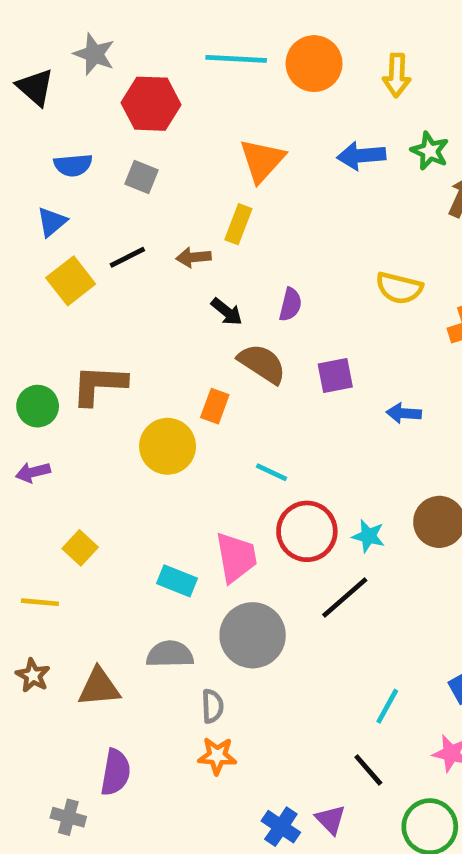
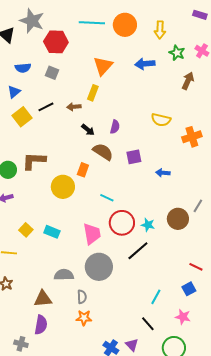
gray star: (94, 54) -> (32, 21), size x1.4
green star: (430, 151) -> (177, 53), moved
cyan rectangle: (177, 581) -> (52, 232), moved
brown triangle: (99, 687) -> (43, 299), moved

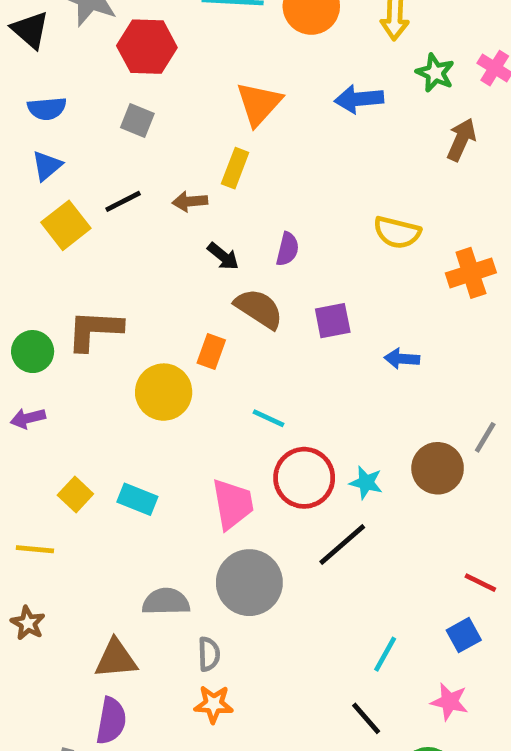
blue semicircle: (23, 68) -> (47, 109), moved

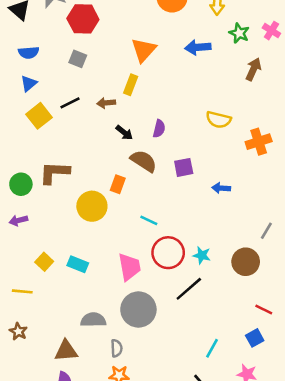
brown circle: (438, 468) -> (246, 262), moved

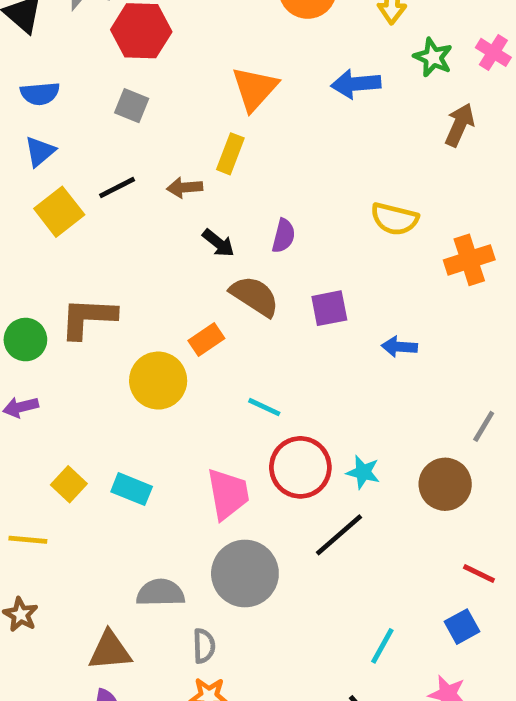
orange rectangle: (118, 184) -> (206, 340), turned 36

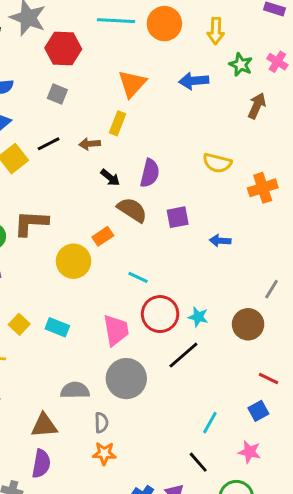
purple semicircle: (284, 236) -> (150, 173), size x1.4

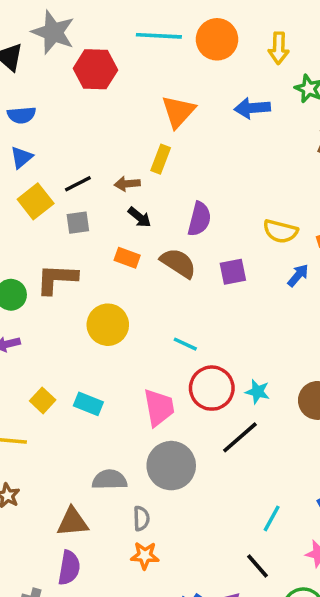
gray square: (57, 94) -> (78, 223), moved, turned -30
yellow semicircle: (217, 163) -> (280, 231), moved
black arrow: (110, 178) -> (140, 217), moved
orange rectangle: (103, 236) -> (127, 258), moved, turned 54
blue arrow: (220, 241) -> (298, 275), moved, turned 126

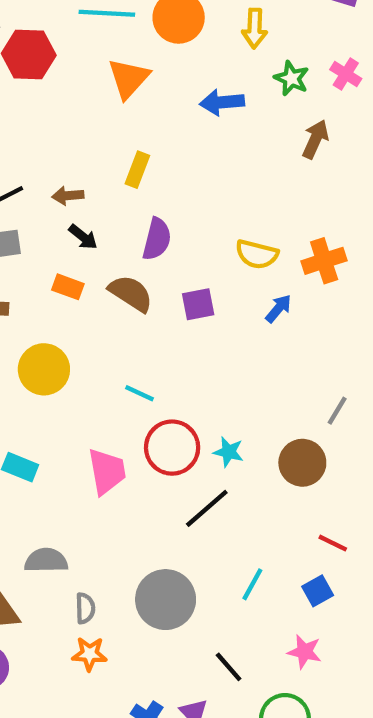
orange triangle: (178, 112) -> (129, 78), moved
yellow rectangle: (161, 159) -> (137, 170), moved
gray circle: (171, 466) -> (166, 600), moved
cyan line: (272, 518) -> (252, 584), moved

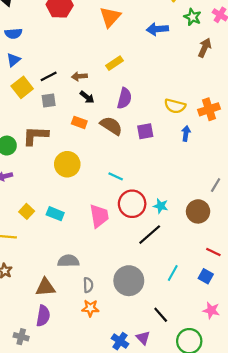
yellow rectangle: (137, 170) -> (115, 63), turned 35
blue arrow: (278, 309) -> (186, 133), turned -32
blue square: (318, 591) -> (206, 276), turned -32
pink star: (305, 652) -> (211, 310), moved

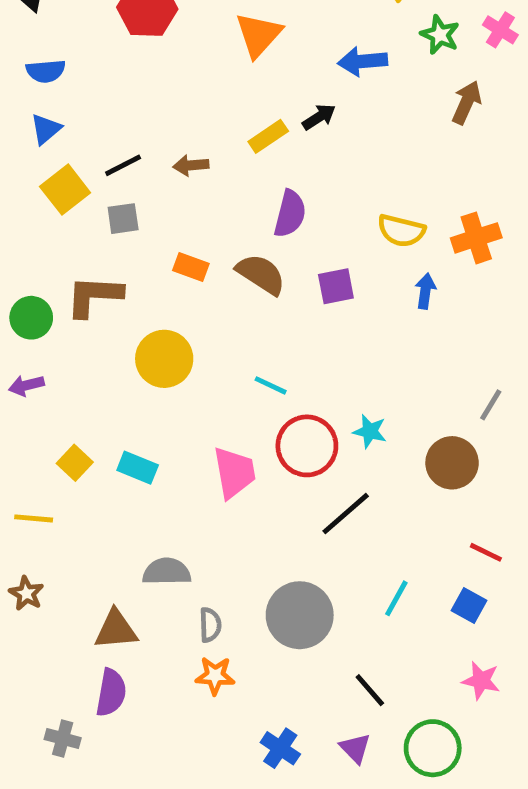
black arrow: (87, 97) -> (319, 117), moved, turned -72
cyan star: (161, 206) -> (370, 431), moved
purple triangle: (143, 338) -> (355, 748), moved

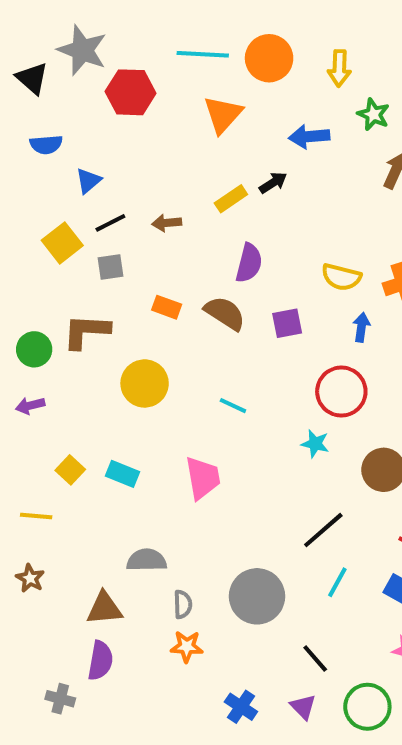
blue triangle: (46, 129) -> (88, 181), moved
red circle: (307, 446) -> (341, 392), moved
black line: (346, 514) -> (323, 530), moved

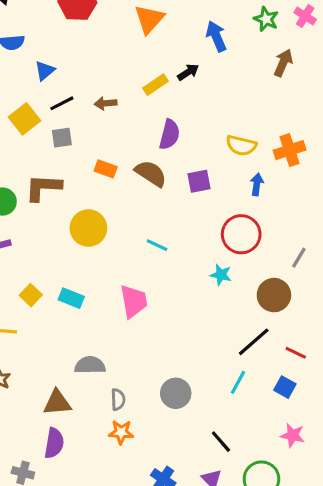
blue arrow: (309, 137) -> (216, 36), turned 72
black line: (323, 530) -> (254, 342), moved
gray circle: (257, 596) -> (176, 393), size x0.7

